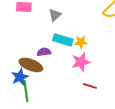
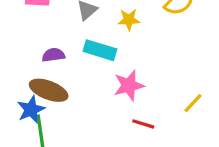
yellow star: (81, 42) -> (129, 20), moved
purple semicircle: (44, 52) -> (53, 55), moved

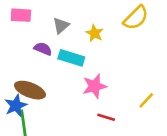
yellow star: (129, 20) -> (95, 33), turned 30
purple semicircle: (53, 55) -> (43, 49), moved, turned 30

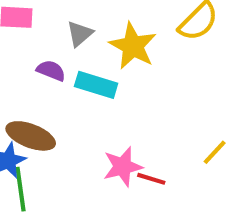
yellow star: (95, 33) -> (133, 46), size x1.6
pink star: (95, 86) -> (123, 167), moved

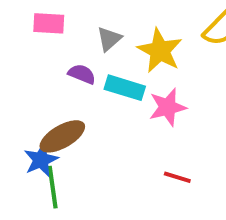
brown ellipse: (31, 136) -> (62, 136), turned -51
pink star: (123, 167) -> (168, 107), moved

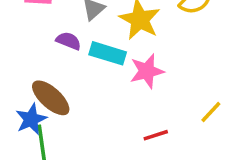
brown ellipse: (62, 136) -> (51, 98), turned 72
red line: (177, 177) -> (156, 135), turned -35

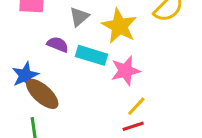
yellow line: (211, 112) -> (136, 106), moved
blue star: (31, 119) -> (25, 75), moved

